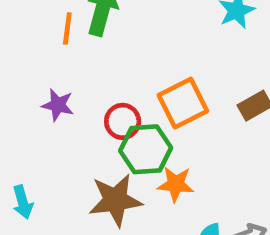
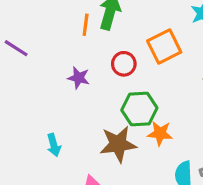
orange square: (183, 103) -> (164, 47), moved
red circle: (123, 121) -> (124, 64), moved

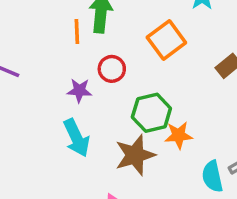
red circle: (124, 64) -> (112, 69), moved
cyan arrow: (54, 145) -> (76, 138), moved, size x1.5

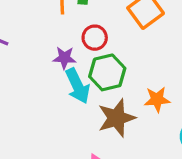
green hexagon: (151, 113) -> (107, 72), moved
cyan arrow: (76, 138) -> (78, 86), moved

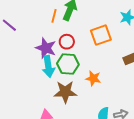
purple star: (64, 58) -> (46, 48), size x1.5
orange star: (157, 99) -> (93, 78), moved

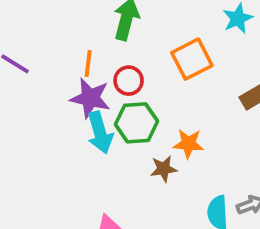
orange line: (54, 16) -> (88, 63), moved
brown star: (65, 92) -> (164, 169), moved, size x0.6

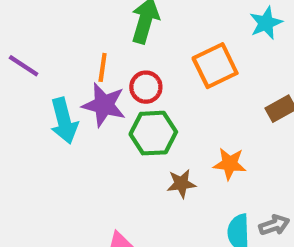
cyan arrow: (100, 133) -> (64, 121), moved
orange star: (188, 144) -> (230, 164), moved

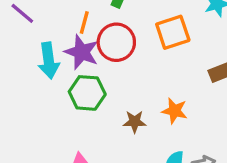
red circle: (146, 87) -> (116, 42), size x1.5
green hexagon: (153, 133) -> (87, 93), moved

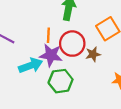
cyan arrow: (49, 61) -> (31, 66), turned -90
brown star: (135, 122) -> (93, 54), moved

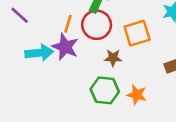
red circle: (72, 44) -> (97, 25), moved
green hexagon: (61, 81) -> (105, 90), moved

